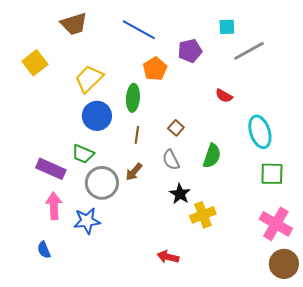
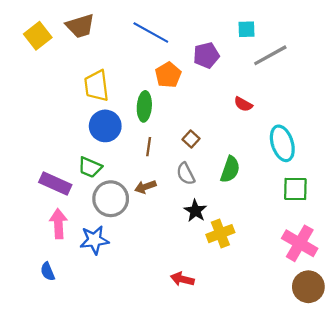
yellow square: (35, 63) -> (38, 36), moved
yellow trapezoid: (89, 79) -> (97, 86), turned -52
brown arrow: (134, 172) -> (145, 187), turned 30

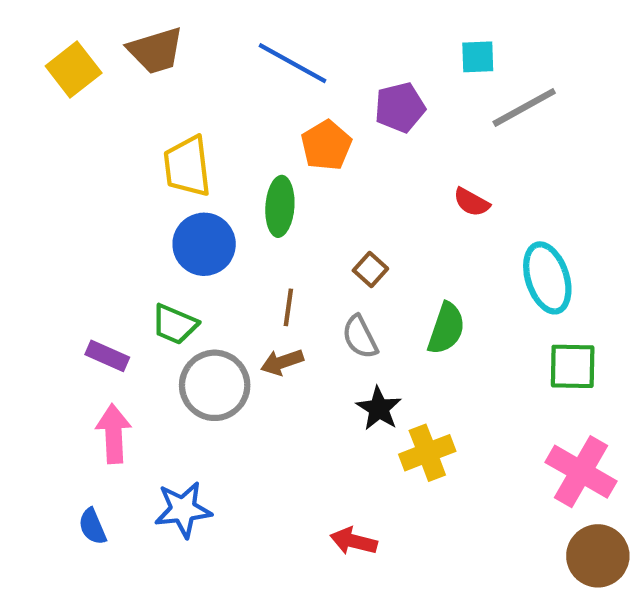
brown line: (149, 147) -> (288, 307), moved
purple rectangle: (55, 184) -> (107, 356), size x0.7
blue star: (94, 240) -> (183, 510), moved

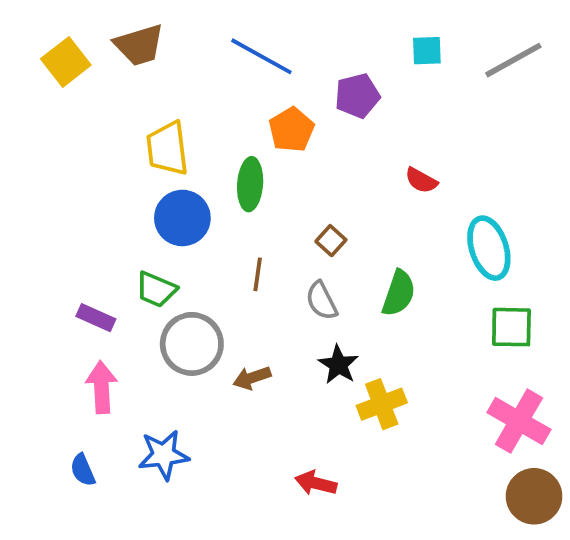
gray line: (524, 107) -> (513, 60), moved
brown arrow: (282, 362) -> (252, 378), moved

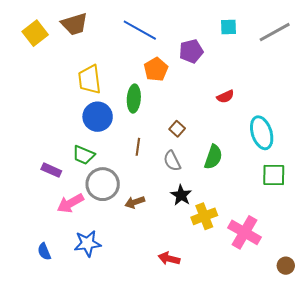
red semicircle: (421, 180) -> (225, 97), turned -54
pink arrow: (102, 387) -> (70, 203), moved, turned -116
pink cross: (519, 421) -> (245, 232), moved
brown circle: (534, 496) -> (286, 266), size x0.6

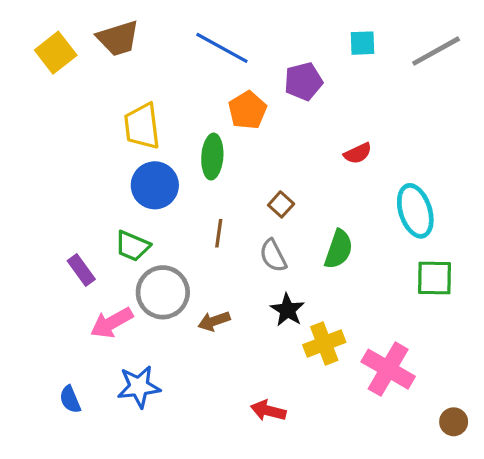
purple rectangle: (51, 170) -> (81, 270), turned 30

